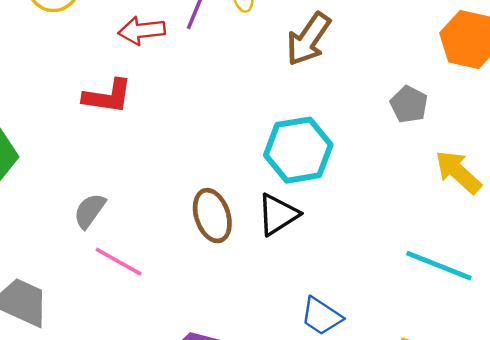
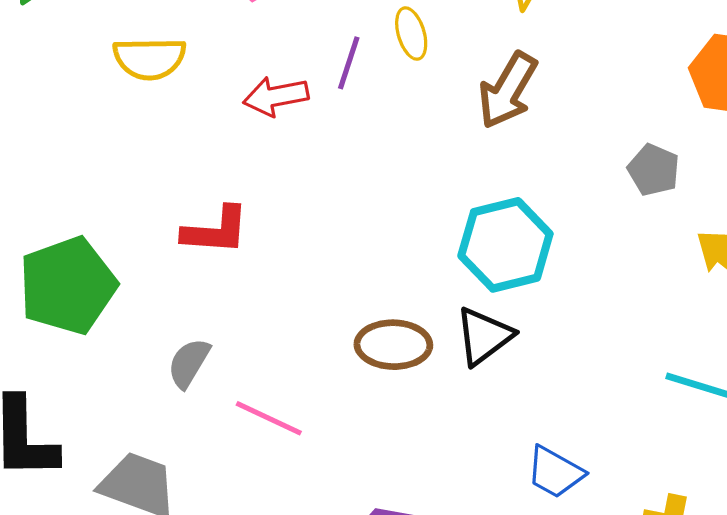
red L-shape: (108, 96) -> (216, 231), moved
gray semicircle: (90, 211) -> (189, 363), moved
brown ellipse: (212, 216) -> (393, 345), turned -66

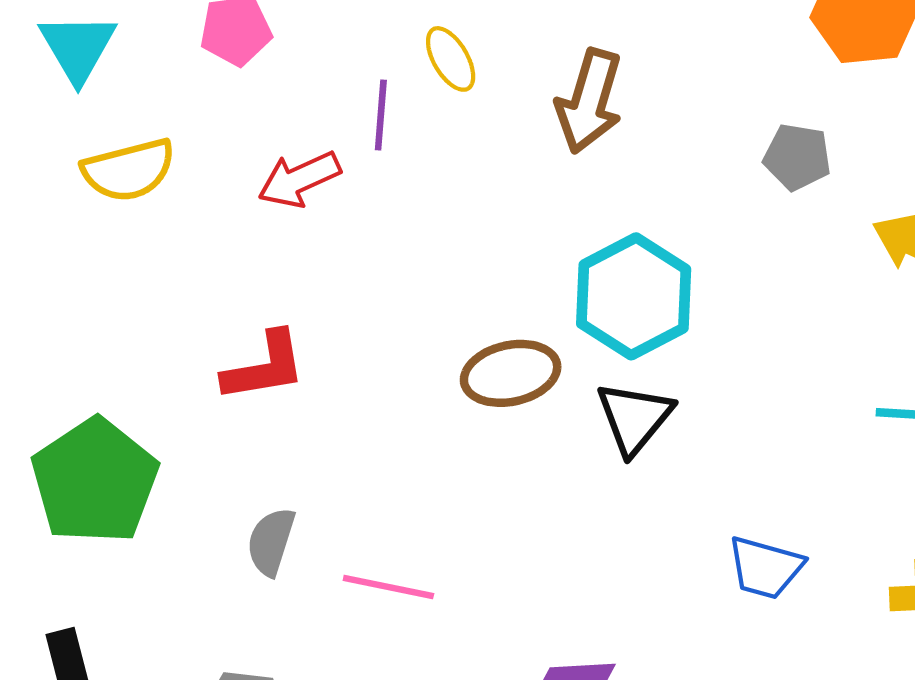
brown ellipse: (393, 345) -> (511, 373), moved

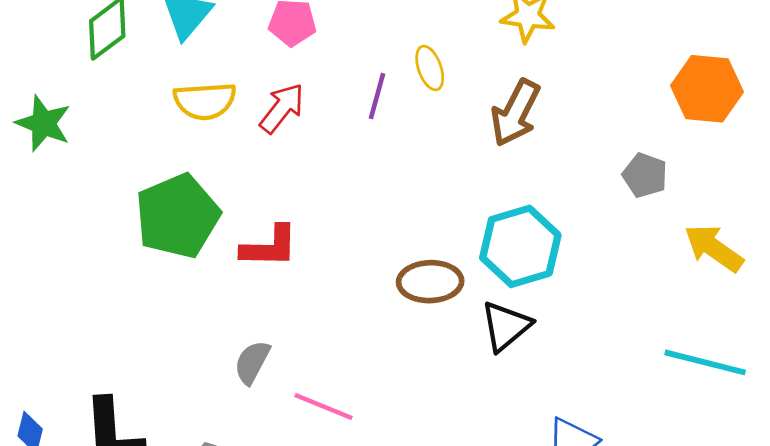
red arrow: (299, 179) -> (282, 108), moved, turned 142
green pentagon: (95, 481) -> (177, 216), moved

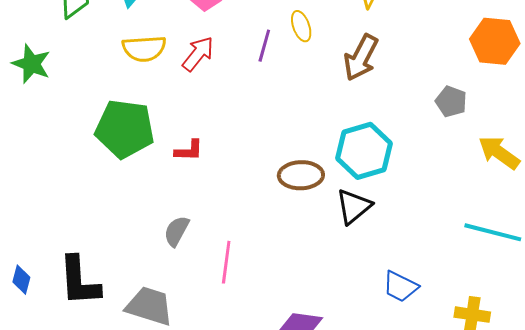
green pentagon: (177, 216) -> (125, 129), turned 30
red L-shape: (269, 247) -> (189, 151), size x0.7
pink line: (324, 407) -> (226, 262), turned 75

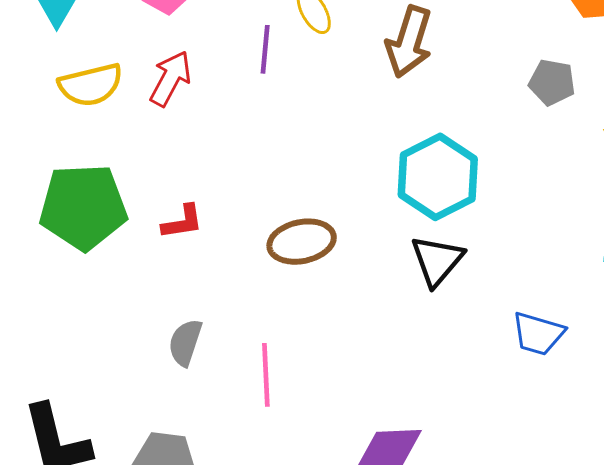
brown ellipse: (301, 175) -> (302, 242), moved
blue trapezoid: (400, 286) -> (538, 334), moved

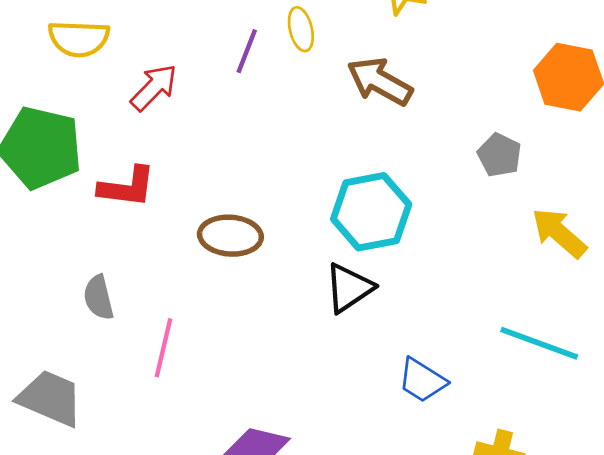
brown arrow: (409, 42) -> (380, 81), turned 86
red arrow: (170, 79) -> (154, 87), moved
red L-shape: (182, 222) -> (127, 187), size x1.4
gray semicircle: (185, 342) -> (99, 298), turned -48

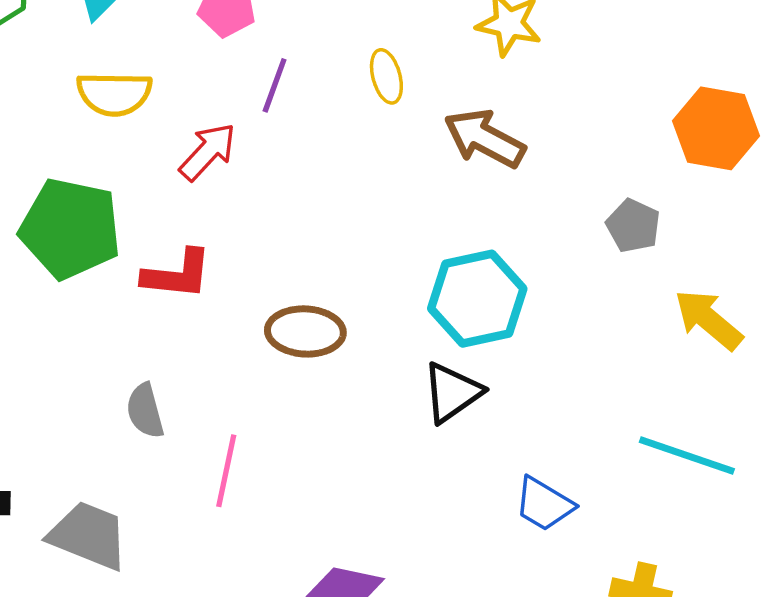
purple line: (247, 51) -> (275, 85), moved

